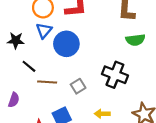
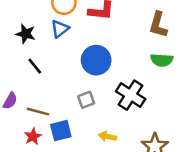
blue circle: (66, 44) -> (96, 60), moved
brown line: (47, 82) -> (38, 112), moved

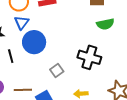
blue circle: (96, 60) -> (34, 42), moved
black line: (35, 66) -> (11, 56), turned 40

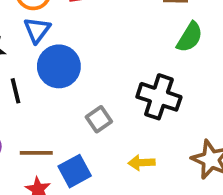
green semicircle: (105, 24) -> (190, 37), turned -48

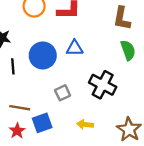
blue triangle: (37, 30) -> (75, 48), moved, turned 42
green semicircle: (190, 37) -> (128, 50), turned -60

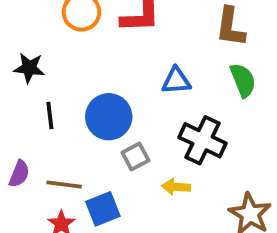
blue triangle: (75, 48) -> (176, 81), moved
blue circle: (43, 55) -> (109, 117), moved
yellow arrow: (85, 124) -> (176, 187), moved

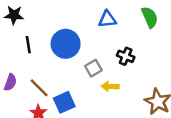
black cross: (202, 140) -> (126, 56), size x0.6
gray square: (135, 157) -> (93, 68), moved
brown line: (64, 185) -> (39, 88), turned 40

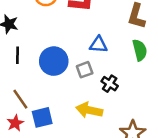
gray square: (93, 68) -> (85, 70), moved
yellow arrow: (110, 86) -> (89, 110), size x1.5

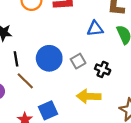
blue triangle: (98, 45) -> (95, 29), moved
brown line: (20, 99) -> (25, 81), moved

